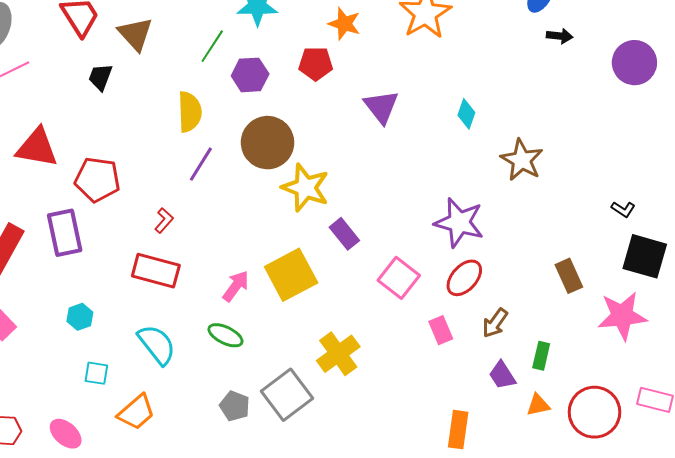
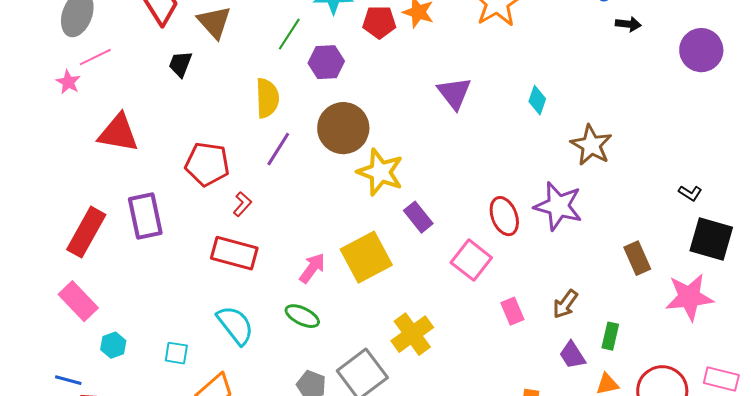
red pentagon: (316, 64) -> (379, 22), moved
red pentagon: (97, 179) -> (207, 164), moved
purple star: (459, 223) -> (558, 206), moved
red ellipse: (464, 278) -> (504, 216), moved, turned -63
cyan hexagon: (80, 317) -> (113, 345), moved

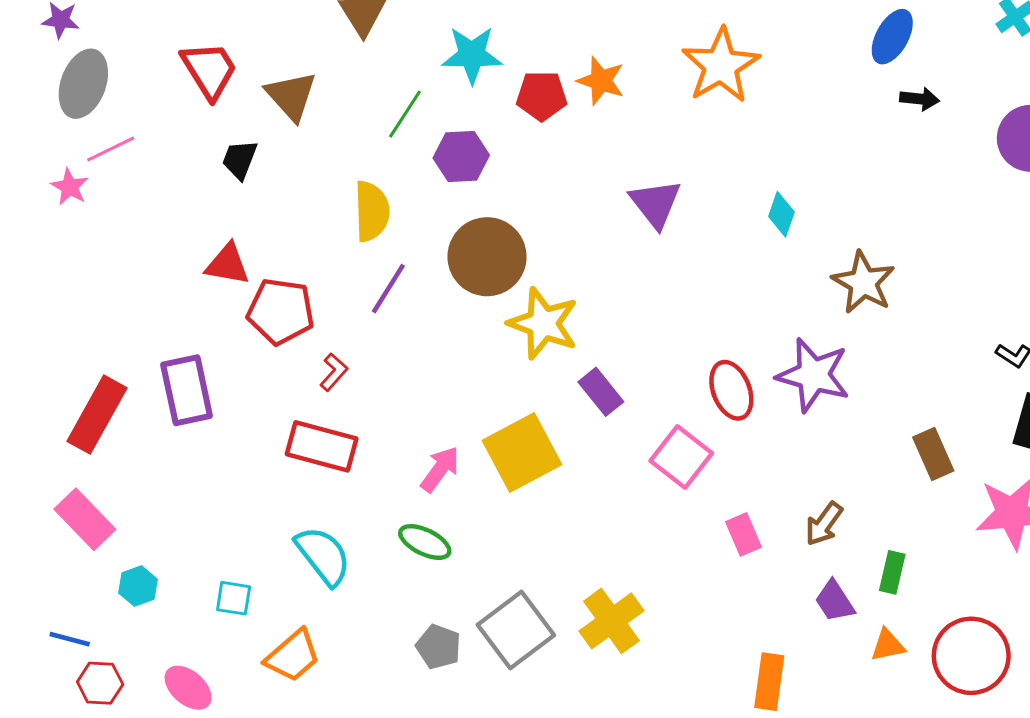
red triangle: (118, 133) -> (228, 264), moved, size x0.7
yellow cross: (412, 334) -> (611, 621), moved

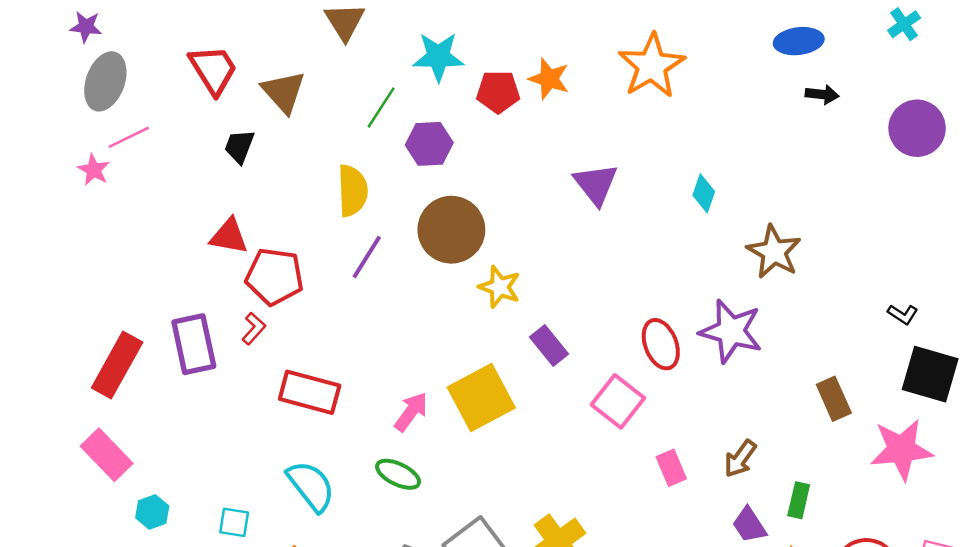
blue ellipse: (892, 37) -> (799, 41), turned 54
yellow star: (543, 323) -> (500, 287), size x0.7
red L-shape: (334, 372) -> (254, 329), moved

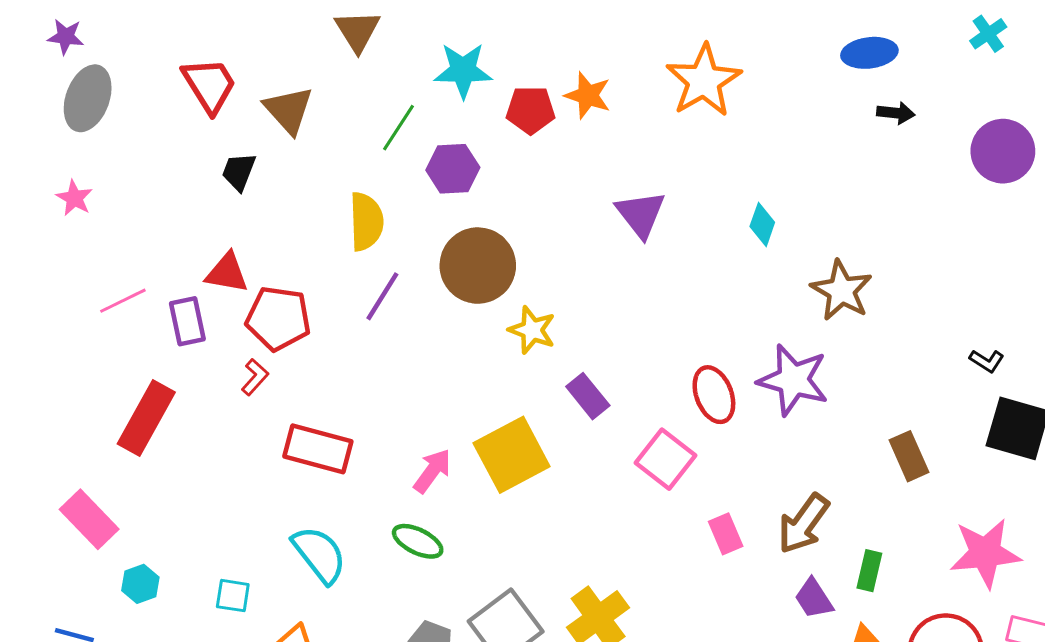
pink line: (129, 137) -> (123, 301), moved
purple rectangle: (194, 344) -> (187, 321), moved, size x0.7
red rectangle: (117, 365) -> (146, 418), moved
pink star: (901, 450) -> (985, 553), moved
brown arrow: (740, 459) -> (803, 524), size x1.4

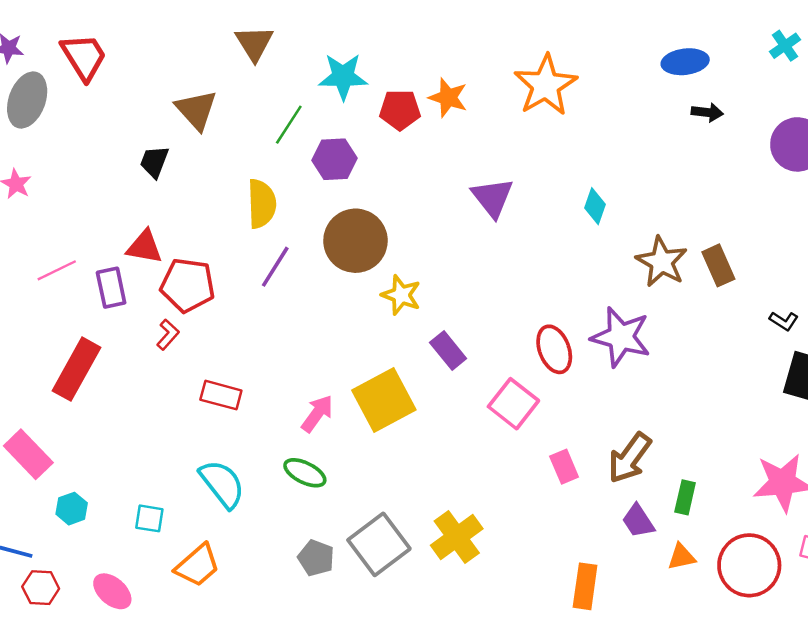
red trapezoid: (209, 85) -> (84, 57), moved
red rectangle: (318, 449) -> (221, 395), size x0.7
brown rectangle: (909, 456) -> (718, 265), moved

